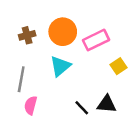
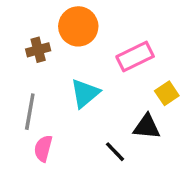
orange circle: (63, 32) -> (78, 26), moved
black triangle: (107, 104) -> (147, 127), moved

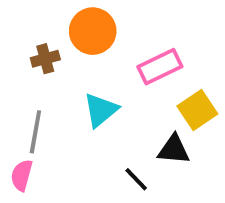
yellow square: (167, 93) -> (197, 110), size x1.4
pink semicircle: (43, 148) -> (22, 175), moved

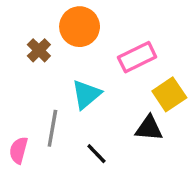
brown cross: (45, 59) -> (39, 50), turned -30
gray line: (35, 132) -> (52, 128), moved
black line: (136, 179) -> (96, 154), moved

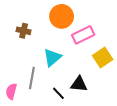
orange circle: (80, 27) -> (62, 16), moved
brown cross: (39, 50) -> (24, 31), turned -32
black triangle: (149, 128) -> (79, 84), moved

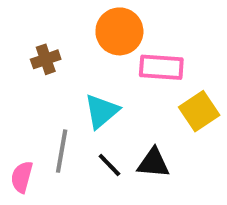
brown cross: (24, 31) -> (46, 59), turned -32
pink rectangle: (83, 35) -> (161, 67), turned 30
black line: (58, 93) -> (109, 165), moved

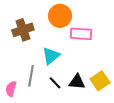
brown cross: (46, 59) -> (23, 30), size x1.5
yellow square: (199, 111) -> (100, 81), moved

